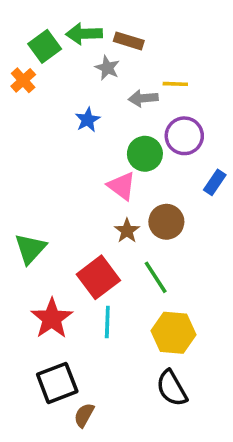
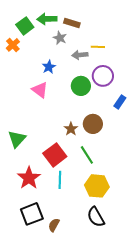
pink triangle: (122, 186) -> (40, 90), moved
brown semicircle: (84, 415) -> (54, 225), moved

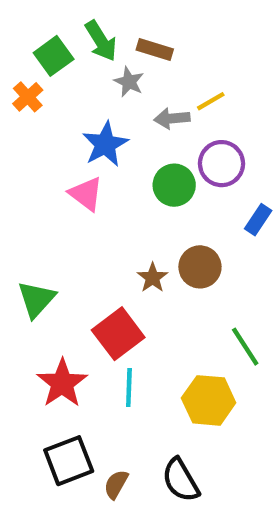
green arrow: (47, 19) -> (101, 41), turned -120
yellow line: (98, 47) -> (211, 101), turned -32
blue star: (49, 67) -> (105, 144), size x1.5
green line: (87, 155) -> (245, 347), moved
black semicircle: (96, 217) -> (181, 480), moved

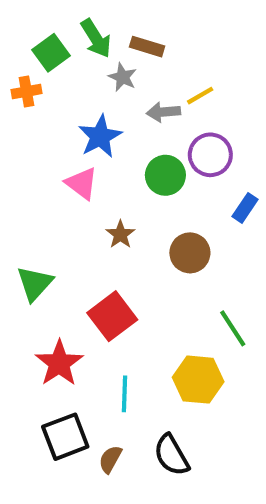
orange cross: (28, 97) -> (27, 92), turned 32
brown star: (153, 278) -> (120, 234), moved
cyan line: (129, 387) -> (125, 394), moved

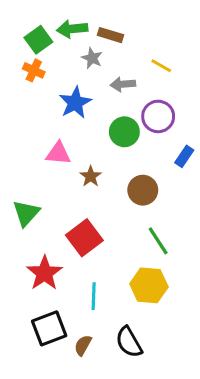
green arrow: (96, 38) -> (72, 29), turned 116
orange cross: (27, 92) -> (34, 70), moved, turned 35
yellow line: (200, 96) -> (161, 66), moved, turned 60
pink triangle: (82, 183) -> (58, 153), moved, turned -32
green line: (233, 328) -> (158, 241), moved

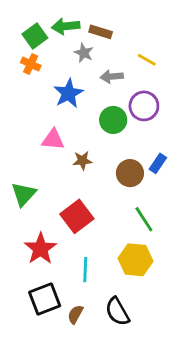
blue rectangle: (184, 156) -> (158, 163), moved
brown star: (91, 176) -> (82, 161), turned 30

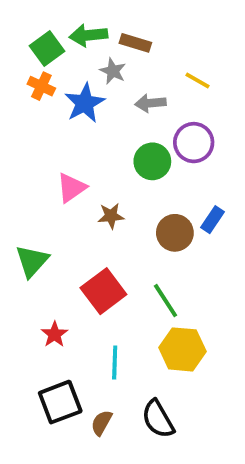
blue star: (68, 93) -> (85, 103), moved
pink triangle: (53, 140) -> (71, 188), turned -40
green line: (144, 219) -> (165, 301), moved
red star: (40, 249) -> (55, 334), size x0.6

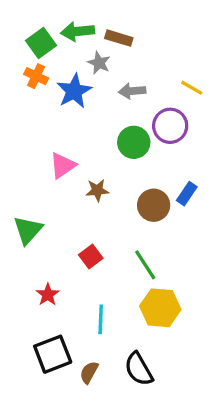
yellow line: (197, 80) -> (192, 88), moved
red square: (103, 291) -> (91, 257), size x0.6

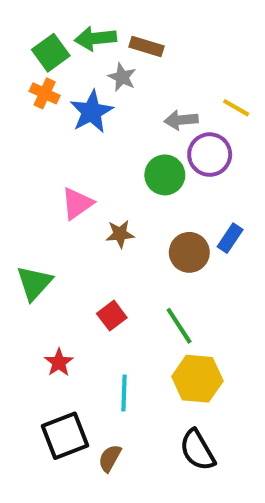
gray arrow: (132, 91) -> (181, 120), moved
black semicircle: (139, 369) -> (197, 450), moved

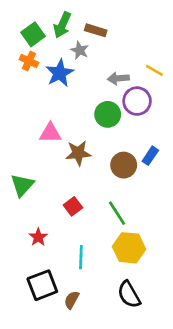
green arrow: (96, 38) -> (62, 25), turned -60
pink triangle: (77, 203) -> (50, 133), turned 35
brown star: (120, 234) -> (78, 153), size x1.4

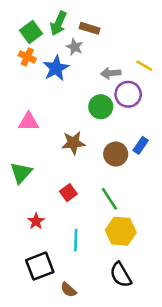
pink triangle: (50, 133) -> (29, 122), moved
brown semicircle: (72, 300) -> (68, 290), moved, turned -77

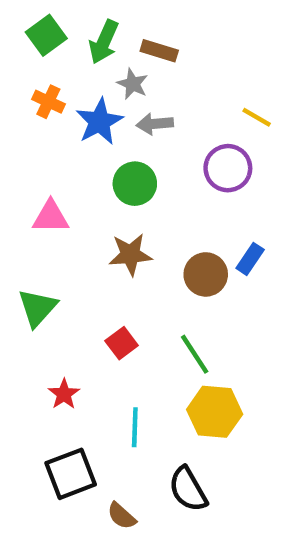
green square: (31, 32) -> (46, 35), moved
gray arrow: (111, 73) -> (155, 124), moved
green circle: (101, 107) -> (135, 184), moved
black semicircle: (121, 275) -> (188, 489), moved

